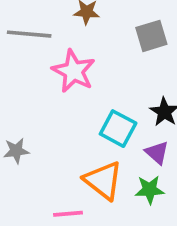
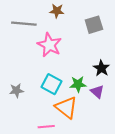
cyan square: (118, 129) -> (51, 84), moved
green star: (150, 190) -> (78, 84), moved

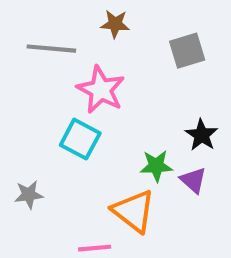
cyan square: (51, 84) -> (80, 139), moved
gray star: (16, 91) -> (29, 195), moved

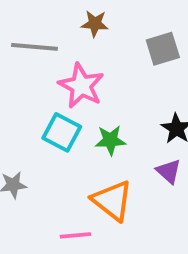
green star: (156, 166) -> (110, 140), moved

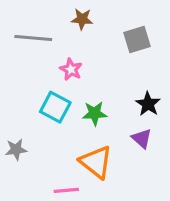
pink star: (81, 86) -> (71, 69), size x0.6

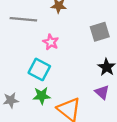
gray square: (137, 40) -> (100, 32), moved
green star: (95, 113) -> (42, 96), moved

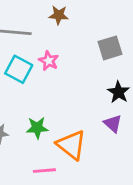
cyan square: (39, 69) -> (19, 69), moved

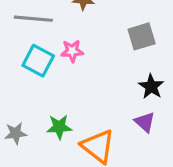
pink star: (49, 61) -> (72, 51), turned -30

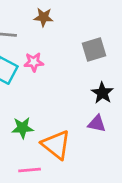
purple triangle: (145, 122) -> (97, 124), turned -30

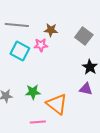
brown star: (44, 17) -> (51, 30), moved
gray square: (94, 49) -> (84, 36), turned -36

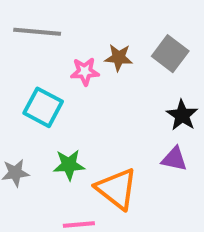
brown star: (51, 30) -> (119, 58), moved
cyan square: (20, 51) -> (43, 107), moved

